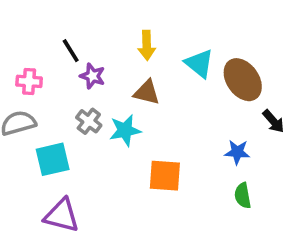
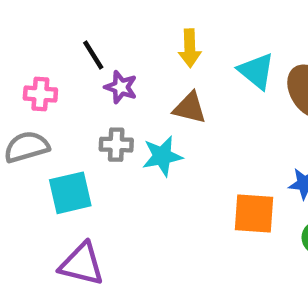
gray cross: (89, 121) -> (116, 145), turned -35
orange square: (165, 176) -> (254, 214), moved

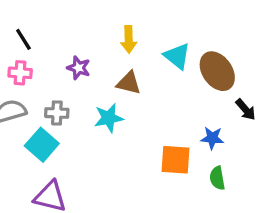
black line: (93, 55) -> (23, 39), moved
gray cross: (116, 145) -> (57, 113), moved
cyan square: (70, 193) -> (42, 145), turned -36

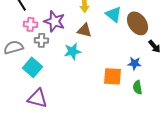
purple star: (79, 68) -> (54, 21), size x1.5
pink cross: (20, 73) -> (30, 24), moved
gray cross: (57, 113) -> (41, 40), moved

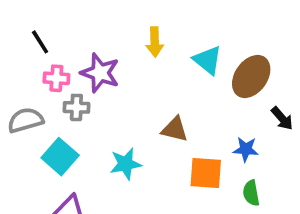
brown ellipse: (137, 23) -> (251, 76), turned 70
brown triangle: (84, 30) -> (175, 129), moved
cyan star: (72, 51) -> (126, 164), moved

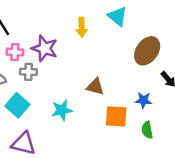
cyan triangle: (208, 60) -> (117, 16), moved

